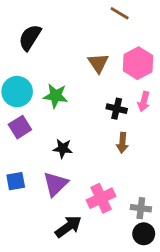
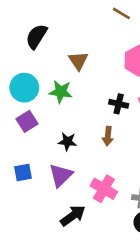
brown triangle: (98, 63) -> (78, 61), moved
brown arrow: (122, 143) -> (108, 136), moved
pink cross: (101, 198) -> (104, 189), turned -35

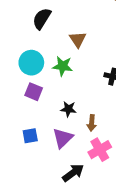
purple square: (27, 121) -> (34, 92), turned -36
brown arrow: (108, 136) -> (92, 123), moved
pink cross: (104, 189) -> (100, 150), turned 30

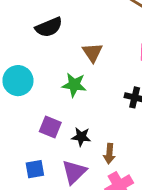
black semicircle: (42, 19) -> (49, 27), turned -145
cyan circle: (31, 63) -> (18, 81), moved
purple square: (34, 92) -> (50, 127), moved

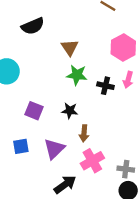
green star: (74, 85) -> (77, 75), moved
black star: (81, 137) -> (70, 111), moved

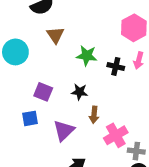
brown triangle: (70, 48) -> (55, 35), moved
blue square: (21, 146) -> (30, 118), moved
pink cross: (92, 161) -> (116, 135), moved

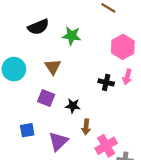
brown triangle: (55, 35) -> (53, 67), moved
green star: (87, 56) -> (72, 36), moved
purple square: (43, 92) -> (46, 98), moved

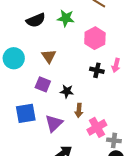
green star: (72, 36) -> (66, 18), moved
pink hexagon: (123, 47) -> (95, 38), moved
blue square: (27, 130) -> (26, 113), size x1.5

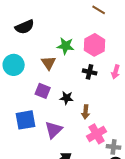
green star: (66, 18) -> (66, 46), moved
black semicircle: (36, 20) -> (25, 27), moved
black cross: (97, 70) -> (90, 72), moved
brown arrow: (79, 110) -> (86, 112), moved

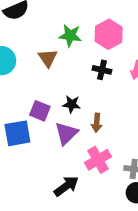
purple square: (43, 91) -> (40, 111), moved
purple triangle: (54, 130) -> (66, 133), moved
pink cross: (97, 134) -> (98, 160), moved

